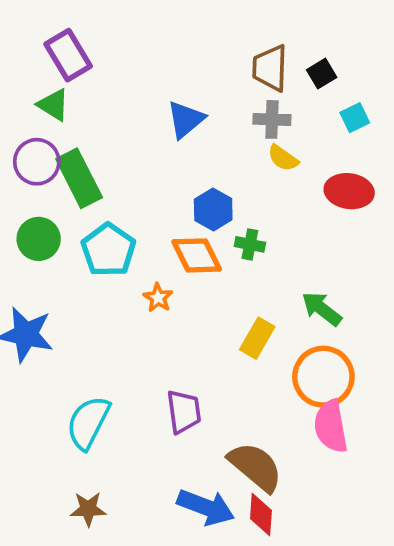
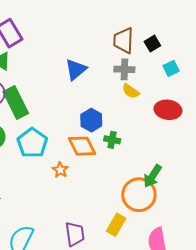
green arrow: (322, 309) -> (152, 176), turned -95
yellow rectangle: (257, 338) -> (116, 225), moved
orange circle: (323, 377) -> (139, 195), moved

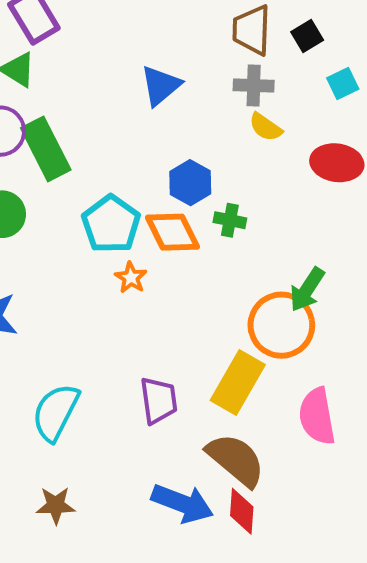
cyan pentagon: (32, 143) -> (111, 224), moved
yellow rectangle: (116, 225) -> (238, 383), size x1.4

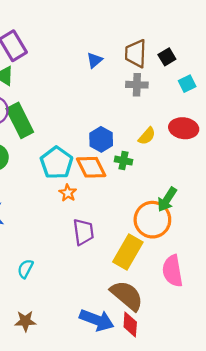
blue triangle: (161, 86) -> (94, 60), moved, size x0.7
yellow semicircle: (266, 127) -> (147, 136), moved, turned -84
purple trapezoid: (159, 400) -> (83, 232), moved
cyan semicircle: (56, 412) -> (25, 269), size x0.6

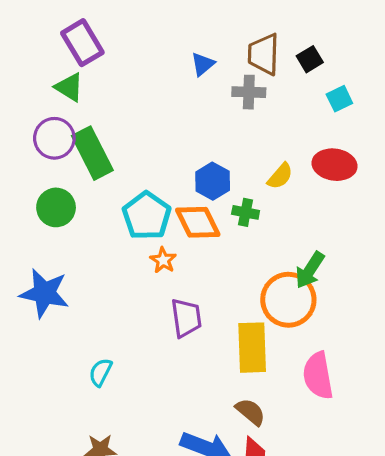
gray cross: (137, 85) -> (249, 92), moved
yellow rectangle: (128, 252) -> (252, 348), turned -32
brown semicircle: (127, 295) -> (250, 412), size x0.6

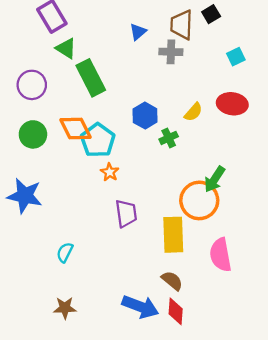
black square: (310, 59) -> (211, 14), moved
green triangle: (69, 87) -> (66, 48), moved
green rectangle: (92, 153) -> (91, 78), moved
green cross: (246, 212) -> (169, 138), turned -36
orange diamond: (198, 222) -> (75, 129), moved

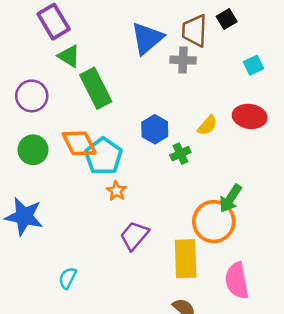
blue triangle: (138, 32) -> (147, 38), size x1.8
purple trapezoid: (126, 213) -> (134, 236), turned -132

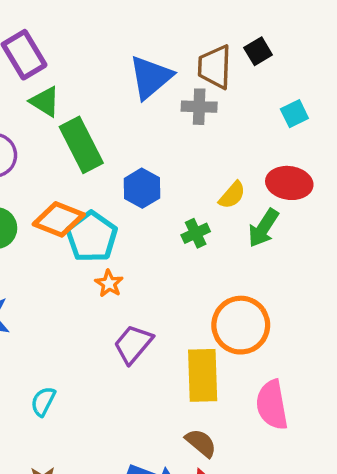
blue hexagon: (155, 129) -> (142, 188), moved
orange diamond: (79, 143) -> (59, 219), turned -42
green arrow: (230, 198) -> (263, 228), moved

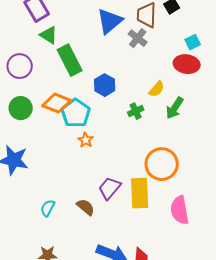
gray cross: (199, 107) -> (138, 38), turned 36
red ellipse: (289, 183) -> (187, 64), moved
purple trapezoid: (133, 344) -> (110, 188), moved
brown semicircle: (201, 443) -> (86, 207), moved

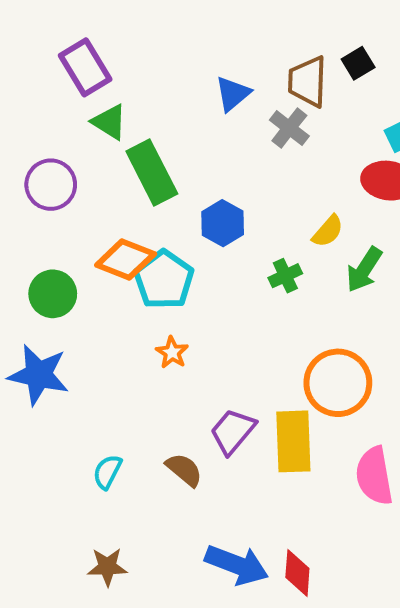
blue triangle: (110, 21) -> (233, 94), size x0.7
green circle: (21, 108) -> (53, 294), moved
orange star: (86, 140) -> (172, 352), moved

